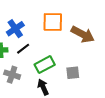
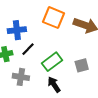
orange square: (53, 22) -> (53, 18), turned 30
blue cross: (15, 29) -> (17, 30), turned 36

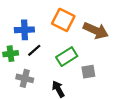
green rectangle: (52, 62) -> (67, 57), moved

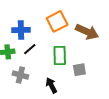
orange square: (63, 20) -> (57, 21), turned 35
green rectangle: (67, 57) -> (60, 55), turned -60

